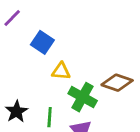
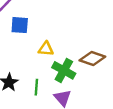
blue square: (42, 42) -> (20, 25), moved, turned -30

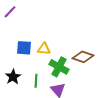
blue square: (20, 25) -> (24, 48), moved

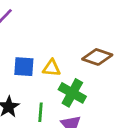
brown diamond: (83, 57) -> (97, 57), moved

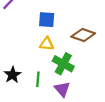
blue square: (24, 67) -> (47, 20), moved

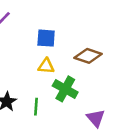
purple triangle: (62, 89) -> (96, 118), moved

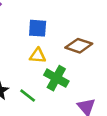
green line: (36, 107) -> (28, 96), turned -56

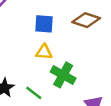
brown diamond: (79, 46) -> (86, 20), moved

